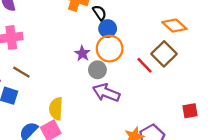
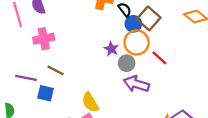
brown square: (164, 54) -> (149, 18), moved
red line: (144, 65) -> (159, 58), moved
yellow semicircle: (56, 109) -> (90, 102), turned -30

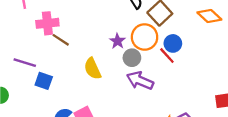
blue circle: (133, 24) -> (173, 43), moved
brown line: (56, 70) -> (61, 40), moved
yellow semicircle: (90, 102) -> (93, 69), moved

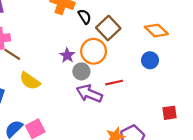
blue circle: (173, 43) -> (150, 60), moved
red line: (167, 56) -> (114, 83), moved, turned -60
yellow semicircle: (93, 69) -> (30, 81), moved, turned -30

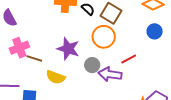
purple star: (67, 55) -> (68, 49), moved, size x1.6
gray circle: (81, 71) -> (92, 65), moved

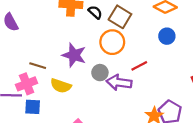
pink cross: (19, 48) -> (27, 84), moved

